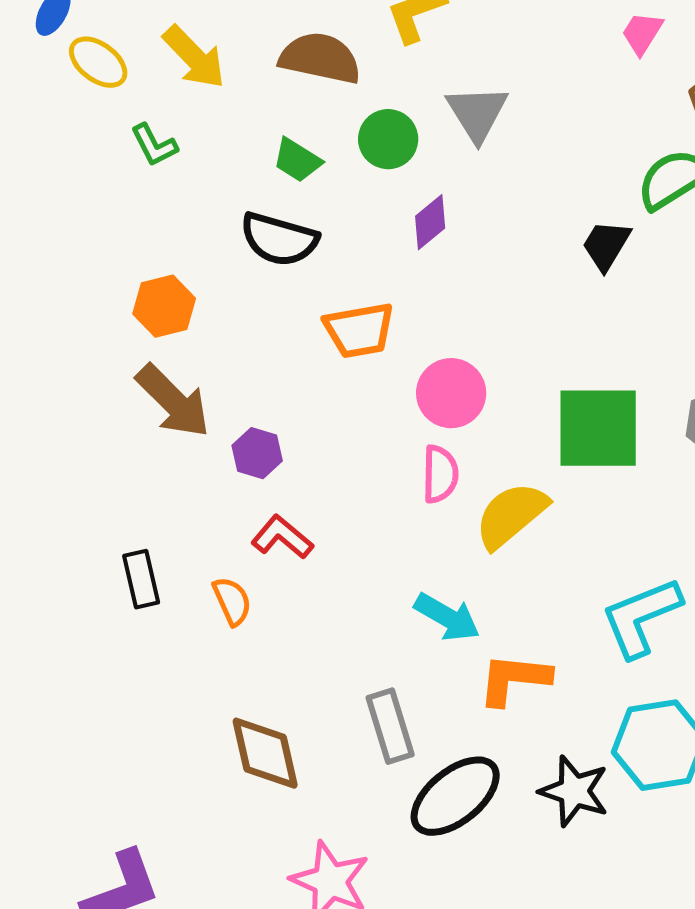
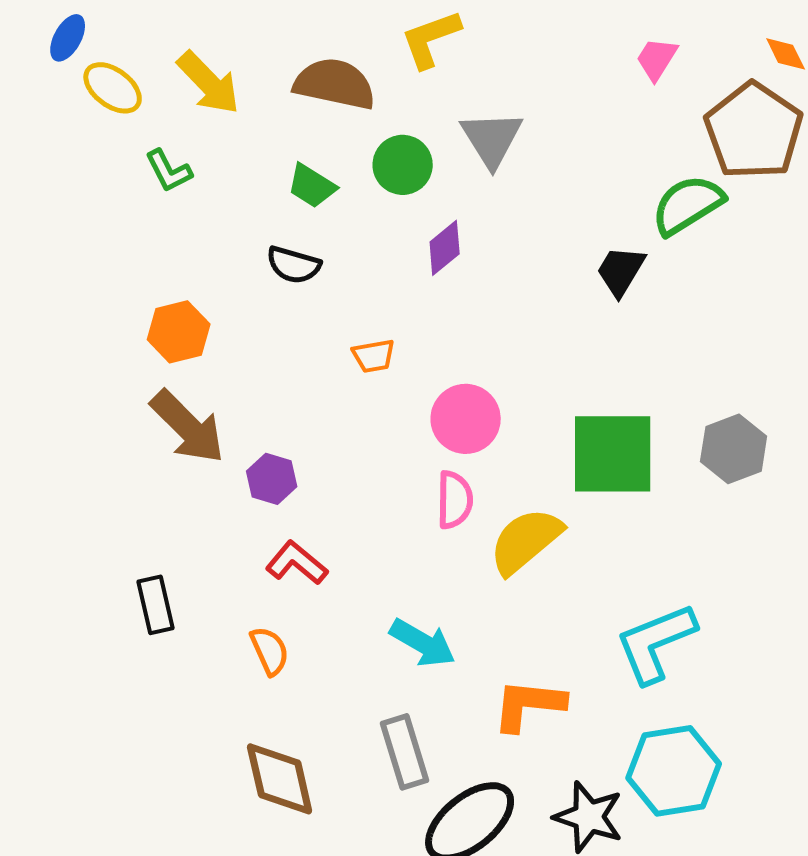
black semicircle: (279, 239) -> (294, 265), size x0.7
orange trapezoid: (359, 330) -> (374, 356), size x0.6
orange semicircle: (232, 601) -> (270, 651), moved
cyan arrow: (447, 617) -> (423, 643), moved

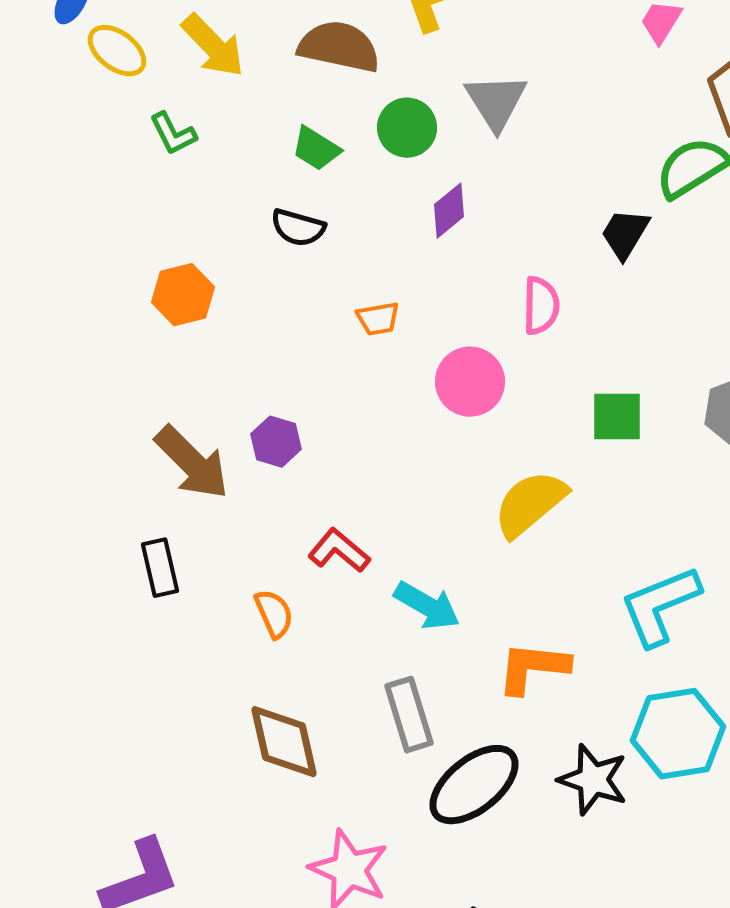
brown arrow: (188, 427) -> (192, 463), moved
green square: (613, 454) -> (617, 417), size x0.6
pink semicircle: (455, 500) -> (541, 306), moved
red L-shape: (297, 563) -> (339, 551), moved

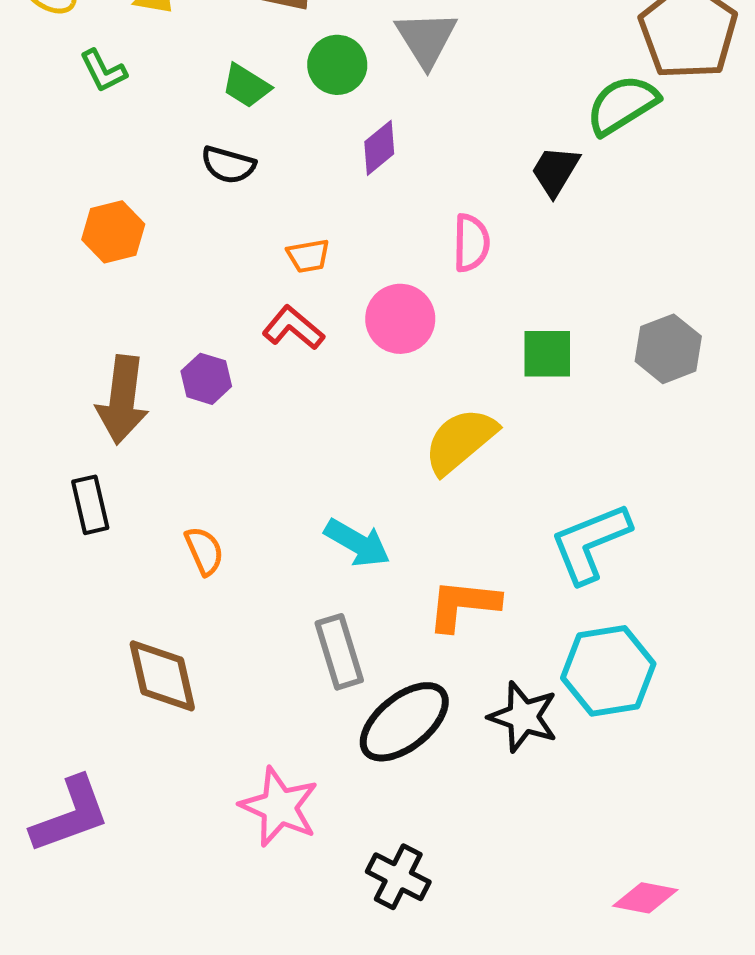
brown arrow: (192, 463) -> (122, 400), turned 52
red L-shape: (339, 551) -> (293, 328), moved
brown diamond: (284, 742) -> (162, 676), moved

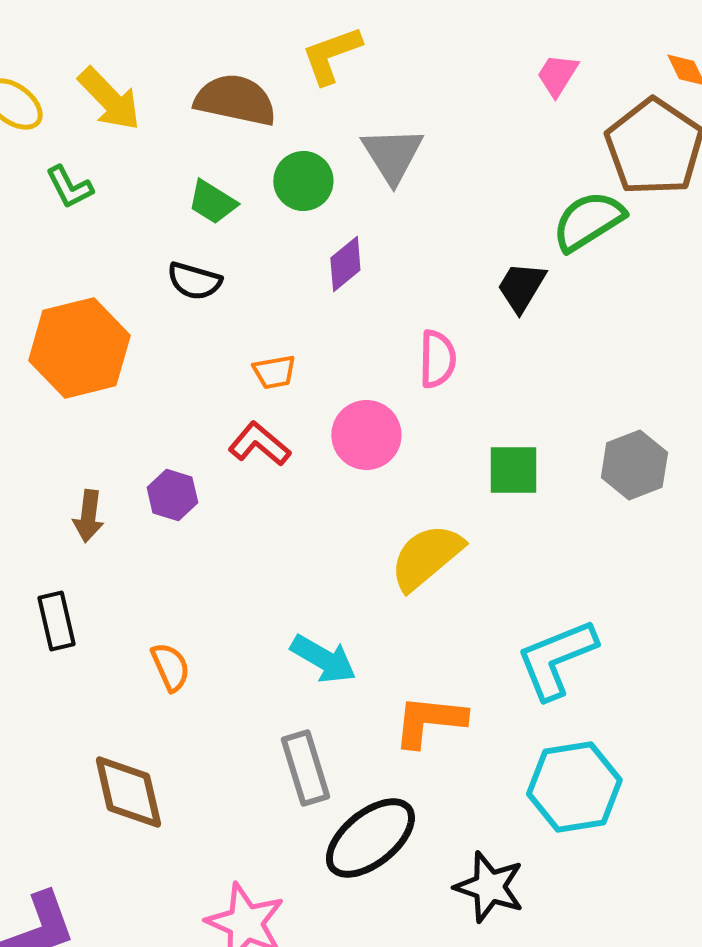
orange hexagon: (113, 232) -> (79, 348), size x1.6
brown arrow: (122, 400) -> (88, 516), size x0.6
black star: (523, 717) -> (489, 887), moved

